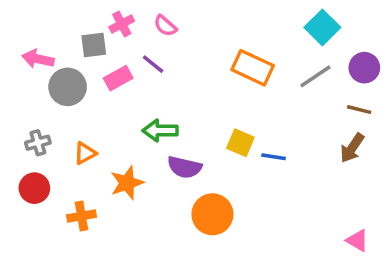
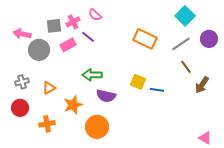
pink cross: (122, 24) -> (73, 22), moved
brown line: (359, 110) -> (186, 67), moved, turned 40
orange circle: (212, 214) -> (97, 127), moved

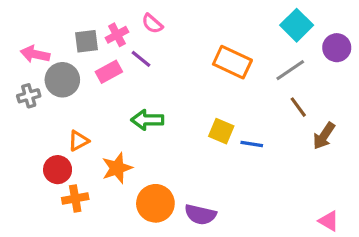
purple circle: (209, 39) -> (337, 48), moved
gray cross: (22, 82) -> (29, 96), moved
purple semicircle: (106, 96) -> (200, 215), moved
red circle: (20, 108) -> (58, 170), moved

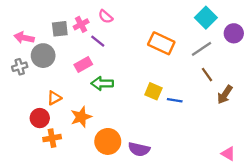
pink rectangle: (109, 72) -> (83, 65), moved

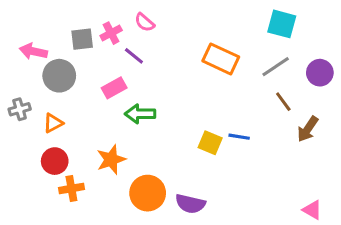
cyan square: (206, 18) -> (282, 24), turned -30
purple circle: (234, 33) -> (320, 73), moved
gray cross: (20, 67) -> (20, 109), moved
yellow square: (153, 91) -> (210, 143), moved
orange triangle: (54, 98) -> (53, 123), moved

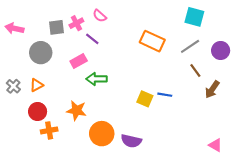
pink arrow: (33, 51) -> (14, 28), moved
gray cross: (20, 109) -> (13, 86), moved, turned -32
orange star: (111, 160) -> (76, 110), turned 30

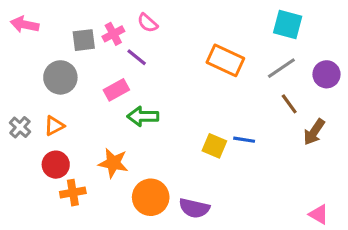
pink arrow: (14, 28) -> (25, 25), moved

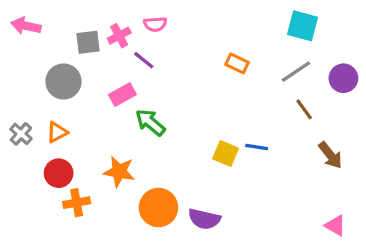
pink semicircle: (148, 23) -> (155, 24), turned -45
orange rectangle: (225, 60) -> (237, 63), size x0.6
green arrow: (143, 116) -> (150, 122), turned 40
brown arrow: (314, 132) -> (330, 155), moved, turned -72

